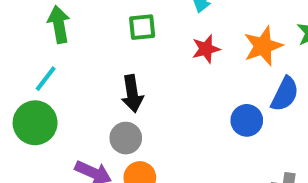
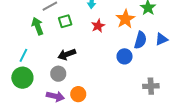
green arrow: (59, 24) -> (38, 26), moved
black arrow: (132, 94) -> (67, 54), turned 90
gray circle: (126, 138) -> (58, 74), moved

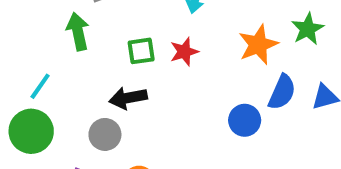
green square: (65, 21) -> (141, 51), moved
red star: (98, 26) -> (184, 52), moved

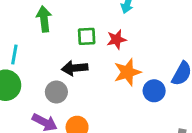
orange star: (258, 45) -> (127, 72), moved
cyan line: (40, 86) -> (14, 55), turned -30

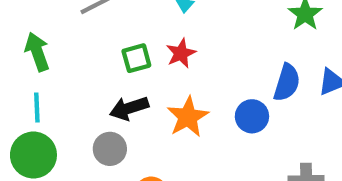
green arrow: (44, 19) -> (37, 52), moved
orange star: (127, 72) -> (188, 117), moved

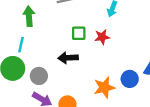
orange star: (188, 117) -> (104, 87), moved
gray circle: (110, 149) -> (39, 76), moved

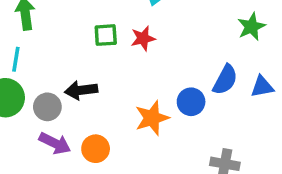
black arrow: (68, 58) -> (81, 90), moved

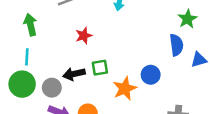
green square: (106, 35) -> (100, 68), moved
red star: (143, 38) -> (84, 36), moved
blue semicircle: (225, 80) -> (176, 45), moved, turned -30

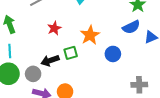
blue semicircle: (176, 45) -> (131, 27), turned 78
orange star: (125, 88) -> (90, 35), moved

